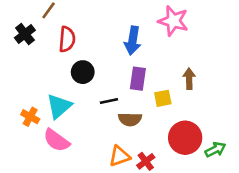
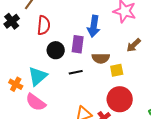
purple rectangle: (138, 79) -> (78, 44), moved
brown arrow: (189, 79) -> (134, 45), moved, turned -133
brown semicircle: (130, 119) -> (101, 58), moved
red circle: (185, 138) -> (120, 99), moved

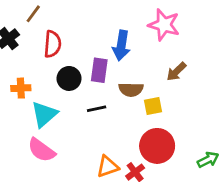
orange cross: (16, 84) -> (21, 88), moved, turned -32

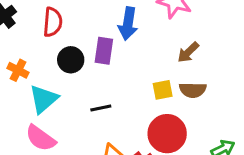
orange cross: (21, 88) -> (18, 70), turned 30
brown semicircle: (131, 89) -> (193, 90), moved
black line: (97, 109) -> (101, 108), moved

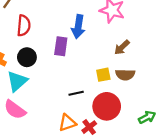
black circle: (71, 60) -> (27, 57), moved
black line: (101, 108) -> (76, 93), moved

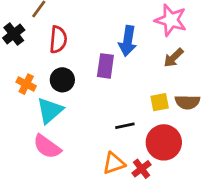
brown arrow: (122, 47) -> (174, 58), moved

